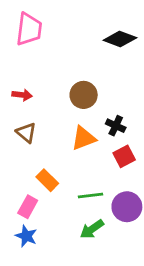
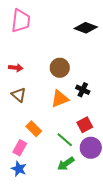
red square: (124, 156) -> (85, 125), moved
green line: (91, 196) -> (65, 140), turned 48

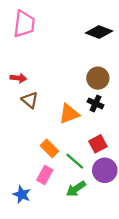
brown circle: (60, 68) -> (98, 78), moved
brown triangle: (19, 95) -> (30, 100), moved
orange rectangle: (34, 129) -> (49, 148), moved
pink rectangle: (20, 148) -> (45, 175), moved

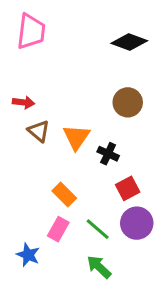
black cross: (96, 103) -> (108, 154), moved
orange triangle: (69, 114) -> (76, 137), moved, turned -35
green line: (75, 161) -> (98, 229), moved
green arrow: (76, 189) -> (99, 267), moved, turned 78

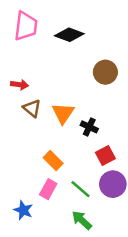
black diamond: (129, 42) -> (69, 35), moved
brown circle: (128, 102) -> (105, 72), moved

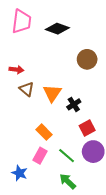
black cross: (89, 127) -> (74, 104), turned 32

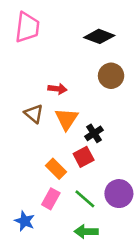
black diamond: (57, 29) -> (99, 36), moved
red arrow: (16, 70) -> (57, 89), moved
red square: (87, 128) -> (84, 157), moved
green arrow: (68, 181) -> (86, 232), turned -42

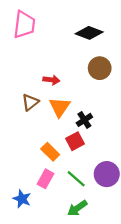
brown triangle: (34, 114) -> (30, 102), turned 42
green arrow: (86, 232) -> (77, 208), turned -36

